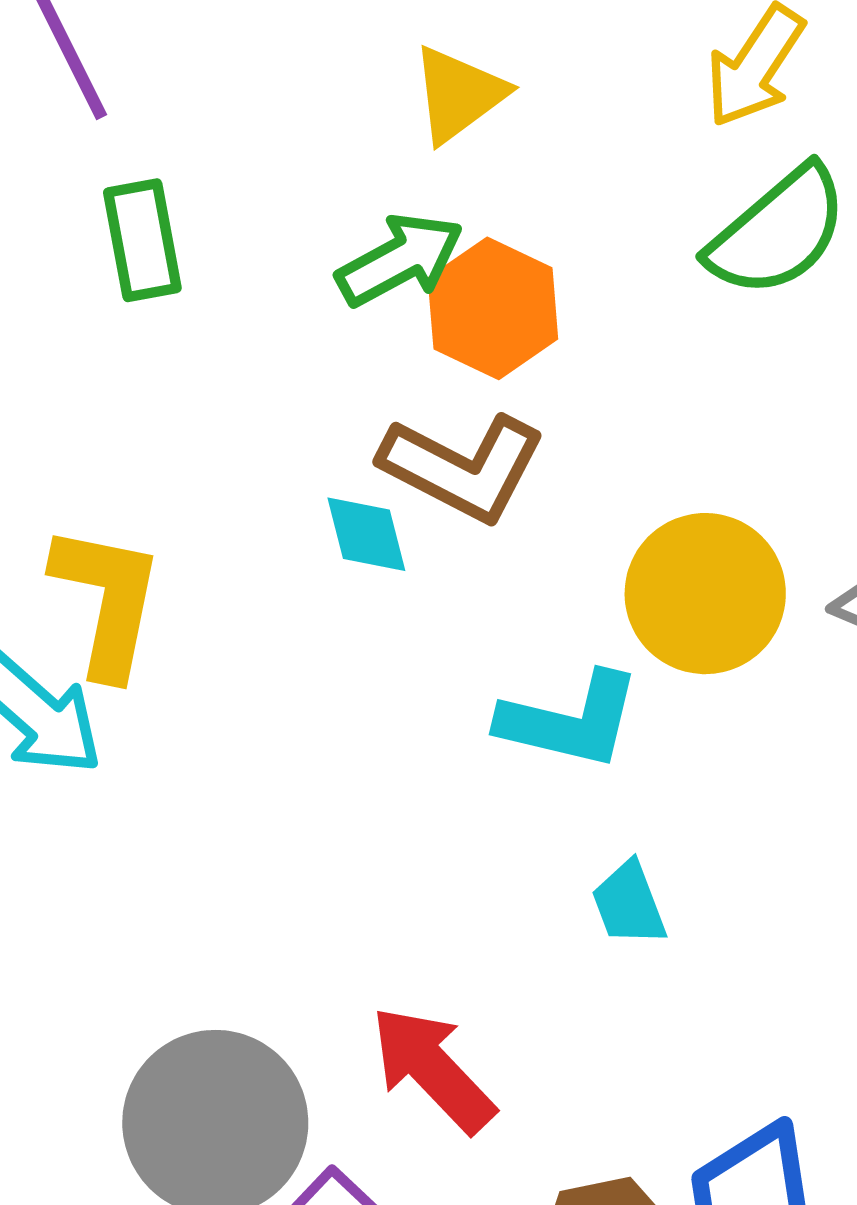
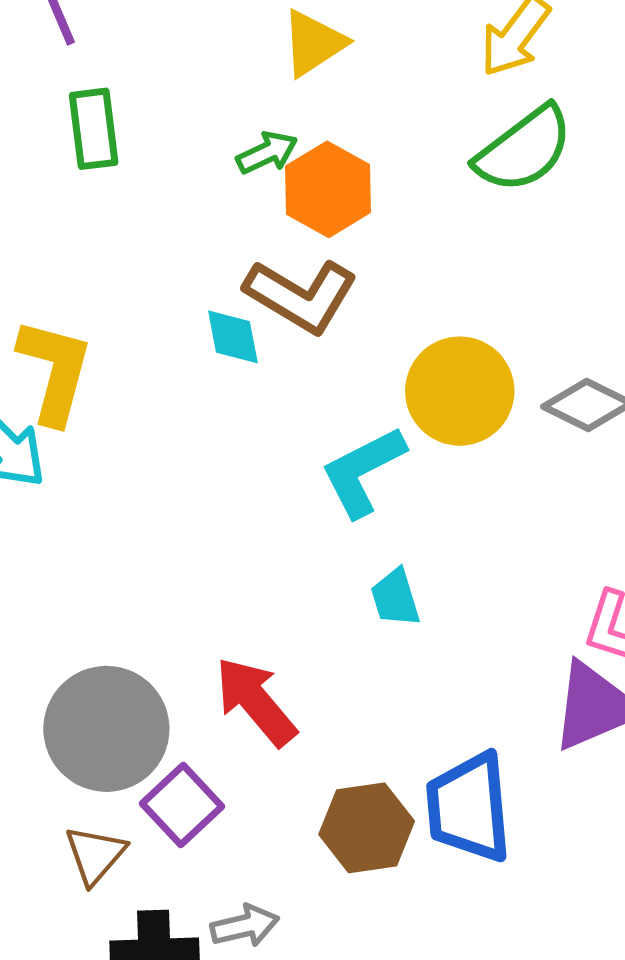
green arrow: (400, 260) -> (267, 153), size x0.7
cyan L-shape: (570, 721) -> (363, 471), turned 136

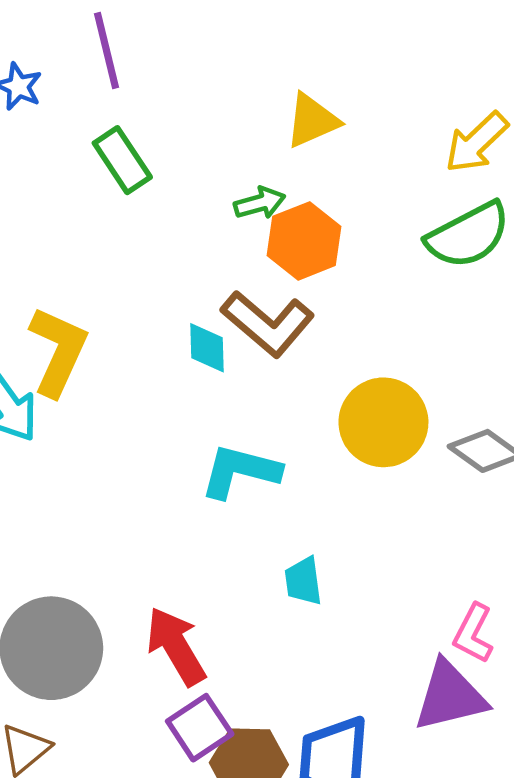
green rectangle: (94, 129) -> (122, 160), turned -36
cyan L-shape: (363, 471) -> (240, 471), moved, turned 32
purple square: (182, 805) -> (200, 728), moved

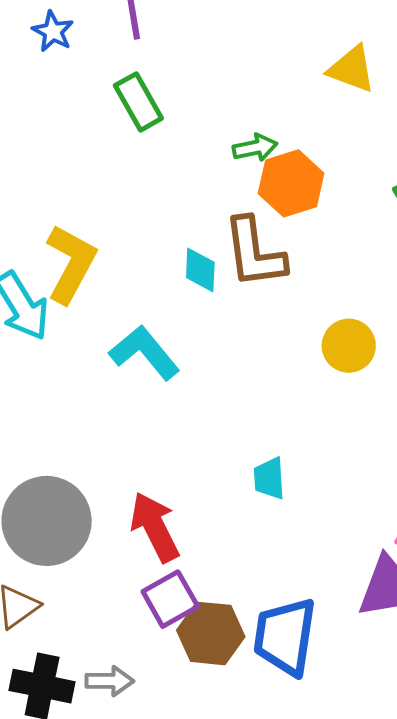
yellow triangle: (312, 121) -> (352, 69), moved, turned 40
brown L-shape: (268, 324) -> (254, 253), turned 38
yellow circle: (383, 422) -> (349, 346), size x0.7
cyan L-shape: (240, 471) -> (144, 353), moved, turned 32

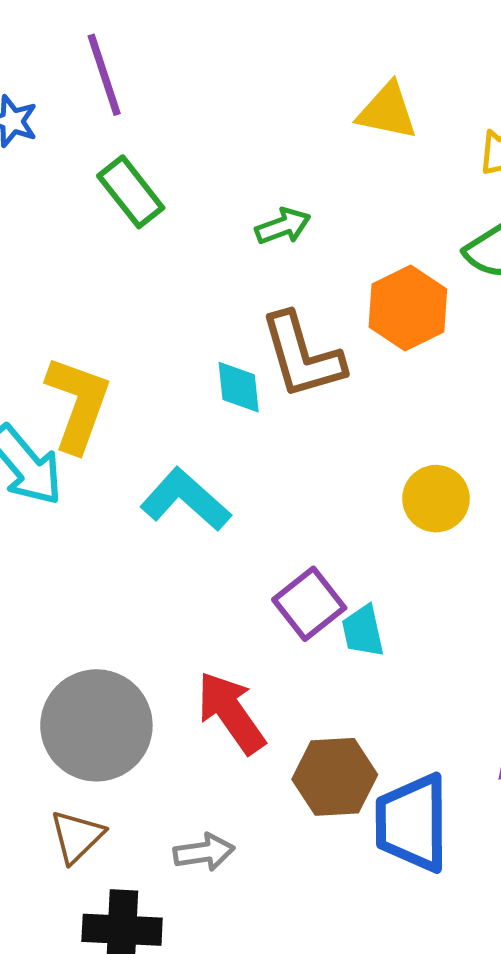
orange hexagon: (291, 183) -> (408, 308), moved
yellow circle: (349, 346) -> (436, 499), moved
purple square: (170, 599) -> (309, 604), moved
brown hexagon: (211, 633) -> (335, 777), moved
gray arrow: (110, 681) -> (204, 852), moved

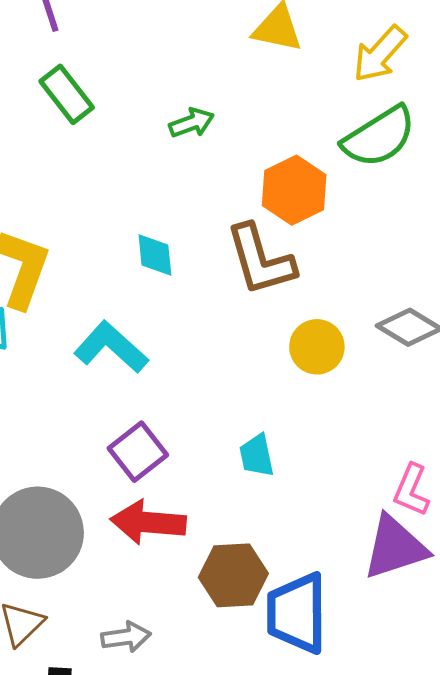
brown L-shape: (302, 356) -> (260, 260), moved
purple square: (309, 604) -> (138, 452), moved
red arrow: (231, 712) -> (148, 522), turned -50

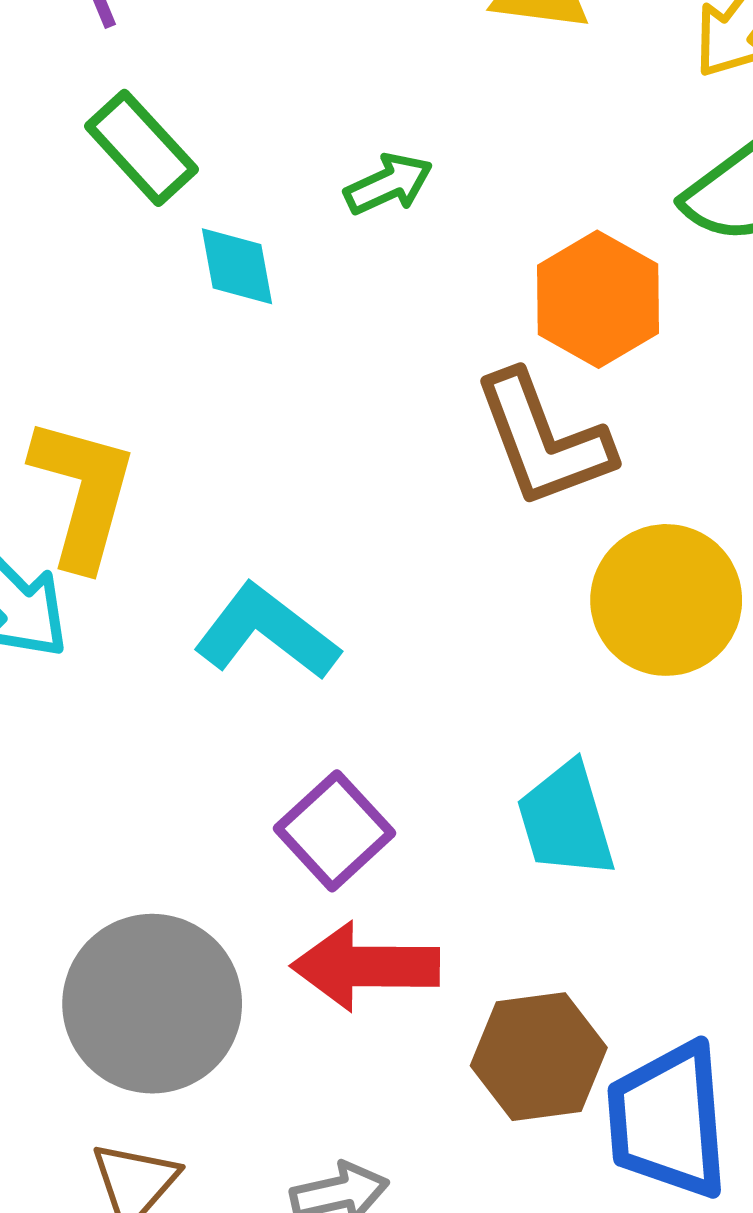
cyan diamond: (155, 255) -> (237, 266), moved
yellow circle: (317, 347) -> (666, 600), size x1.4
cyan trapezoid: (257, 455) -> (566, 820), size x1.4

